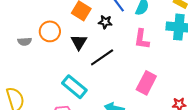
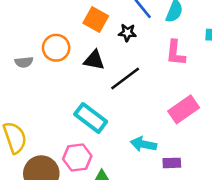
black triangle: (79, 42) -> (94, 60), turned -48
pink rectangle: (146, 83) -> (184, 109), turned 30

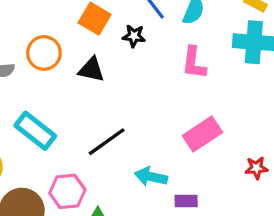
black line: (125, 79) -> (107, 142), moved
cyan rectangle: (91, 118) -> (35, 131), moved

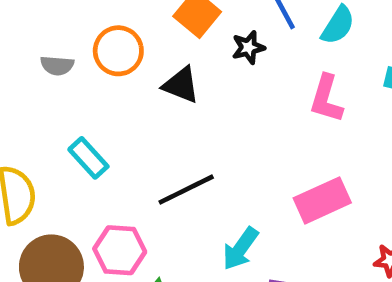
black star: (134, 36) -> (248, 47), turned -30
cyan rectangle: (35, 131) -> (88, 158), size x0.7
cyan arrow: (151, 177) -> (240, 249), turned -76

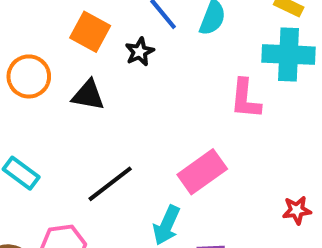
pink L-shape: (326, 99) -> (246, 99), moved
pink rectangle: (322, 200) -> (202, 172), moved

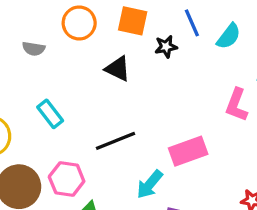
orange square: (90, 32) -> (133, 21), turned -32
orange circle: (29, 76) -> (79, 23), moved

